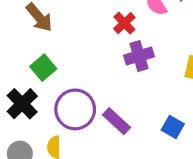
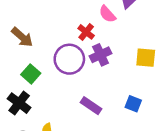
purple circle: (75, 109) -> (69, 59), moved

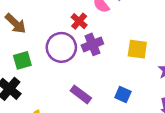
green square: (31, 74) -> (22, 60), turned 30

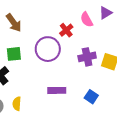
purple cross: (92, 44) -> (87, 57), moved
purple rectangle: (81, 94) -> (57, 90), turned -48

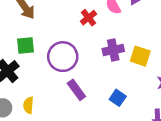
purple circle: (48, 49) -> (63, 57), moved
purple rectangle: (57, 90) -> (76, 90), turned 54

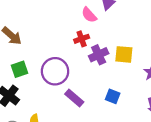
red cross: (88, 18) -> (82, 39), moved, turned 32

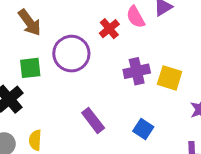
red cross: (82, 39) -> (109, 29), moved, turned -32
purple circle: (55, 71) -> (71, 54), moved

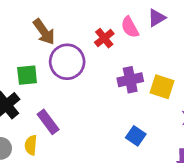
brown arrow: (30, 22) -> (44, 32), moved
purple rectangle: (93, 120) -> (48, 122), moved

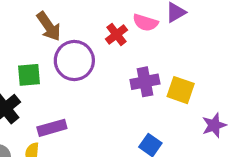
pink semicircle: (130, 27) -> (145, 23), turned -45
purple rectangle: (48, 122) -> (52, 128), turned -70

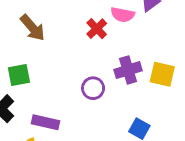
purple circle: (74, 61) -> (93, 88), moved, size x0.6
purple rectangle: (52, 128) -> (46, 122), turned 35

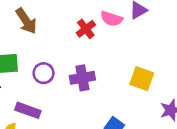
purple cross: (128, 70) -> (82, 78), moved
purple circle: (93, 88) -> (44, 73), moved

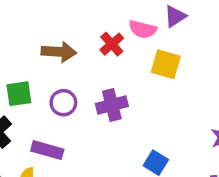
brown arrow: (26, 21) -> (59, 52), moved, turned -48
yellow square: (142, 79) -> (166, 64), moved

